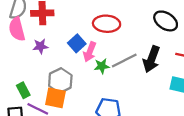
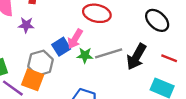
blue square: (77, 43) -> (61, 47), moved

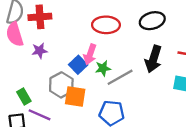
black ellipse: (157, 20) -> (152, 21), moved, turned -45
gray line: (109, 53) -> (120, 77), moved
orange square: (33, 80) -> (75, 96), moved

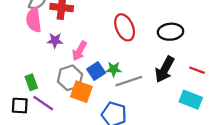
red ellipse: (106, 25) -> (125, 27), turned 55
pink arrow: (90, 54) -> (79, 51), moved
blue square: (78, 65) -> (96, 71), moved

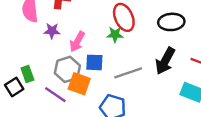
green star: (114, 69) -> (115, 35), moved
blue square: (96, 71) -> (94, 62), turned 36
purple line: (43, 103) -> (55, 95), moved
black square: (20, 106) -> (14, 87), moved, turned -36

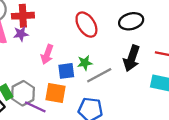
purple star: (52, 31) -> (21, 34), moved
green star: (115, 35) -> (85, 63), moved
gray hexagon: (67, 69) -> (23, 93), moved

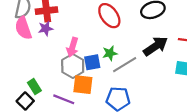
black arrow: (132, 58) -> (155, 46), turned -140
gray hexagon: (23, 93) -> (73, 66), moved

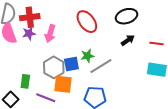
black arrow: (155, 46) -> (128, 40), moved, size x0.6
pink arrow: (72, 47) -> (50, 34), moved
green rectangle: (34, 87) -> (25, 81), moved, turned 40

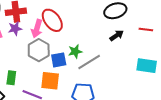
red ellipse: (87, 22) -> (52, 20), moved
red line: (156, 43) -> (146, 29), moved
gray hexagon: (54, 67) -> (39, 50), moved

